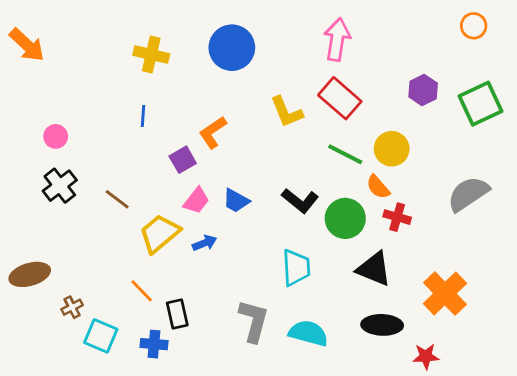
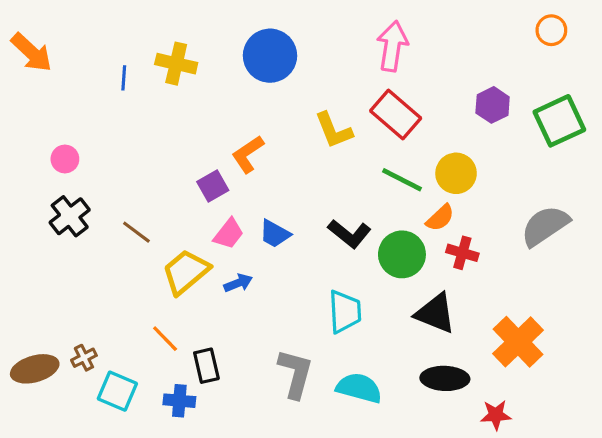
blue line: (143, 116) -> (124, 78), moved
orange semicircle: (378, 187) -> (440, 218), turned -92
brown ellipse: (30, 274) -> (35, 369), moved

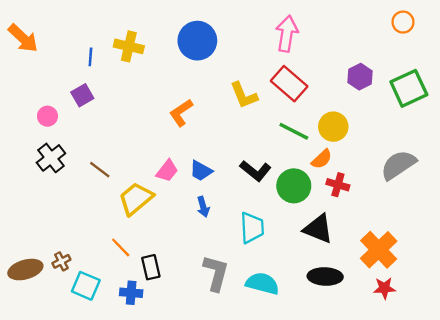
purple square: (213, 186) -> (82, 95), moved
blue arrow: (238, 283) -> (203, 207), moved, turned 96
red star: (496, 415) -> (384, 288), moved

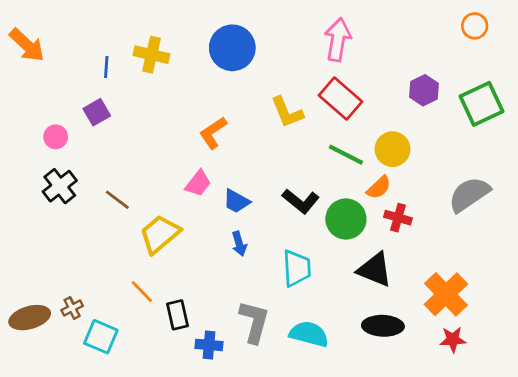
pink trapezoid: (167, 171) -> (198, 183), moved
blue cross: (131, 293) -> (209, 345), moved

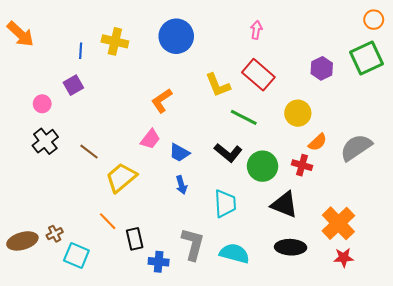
orange circle: (475, 26) -> (374, 20), moved
pink arrow: (338, 40) -> (256, 30), size x0.6
green square: (482, 104) -> (366, 58), moved
green line: (346, 155) -> (244, 117), moved
orange semicircle: (379, 187) -> (318, 142), moved

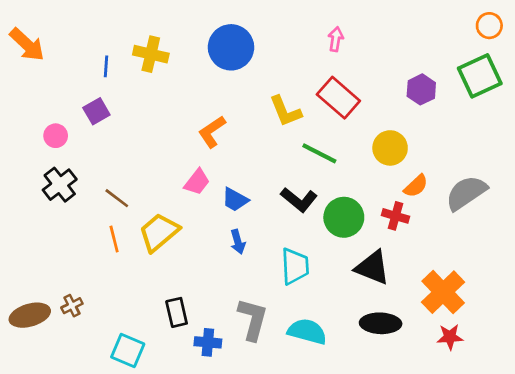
orange line: (108, 221) -> (114, 239), moved, turned 30
cyan square: (76, 256) -> (128, 350), moved

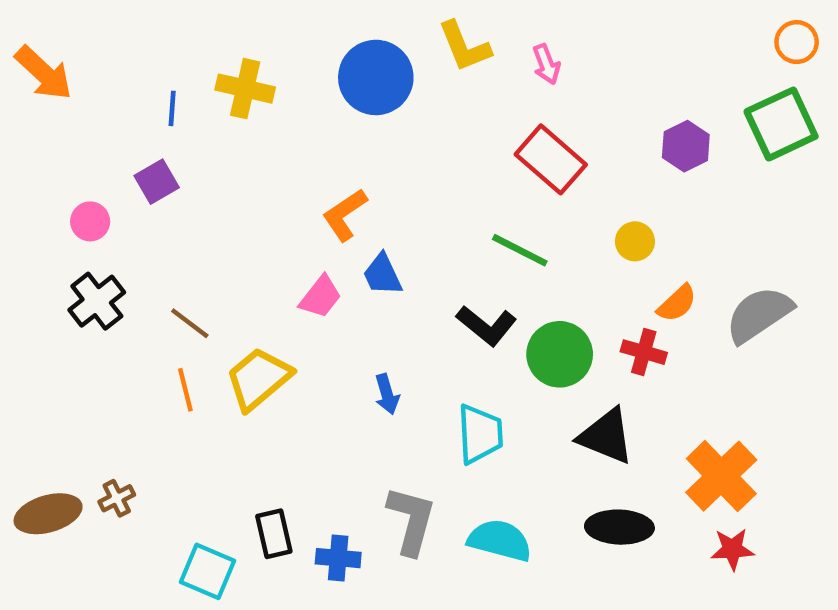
pink arrow: (336, 39) -> (546, 64), turned 150
yellow L-shape: (285, 111) -> (464, 46), moved
yellow circle: (390, 148) -> (635, 241), size x0.7
blue trapezoid: (235, 200) -> (382, 275), moved, turned 36
black rectangle: (177, 312) -> (274, 534), moved

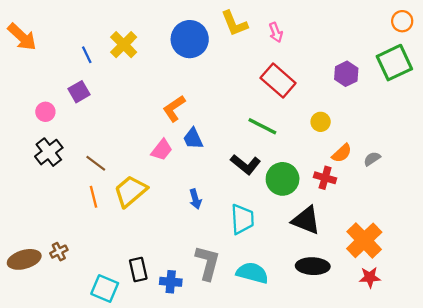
yellow cross: (245, 89) -> (124, 45), turned 32
blue line: (172, 108) -> (87, 55), turned -30
gray semicircle: (759, 314) -> (372, 159), moved, size x0.5

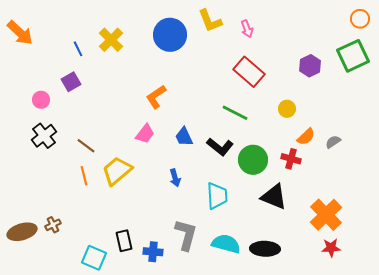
blue trapezoid: (193, 139) -> (184, 137), moved
black ellipse: (313, 266) -> (265, 249), moved

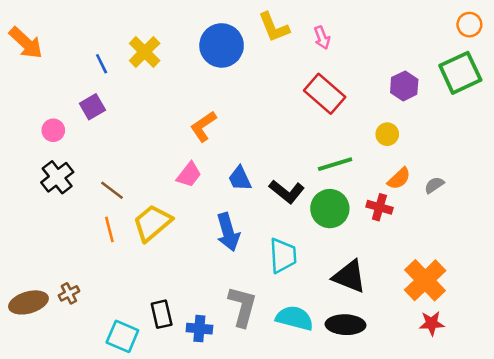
yellow circle: (287, 109) -> (387, 134), moved
green line: (235, 113) -> (335, 164), moved, turned -44
blue arrow: (175, 178) -> (228, 232), size x1.6
black triangle: (274, 197) -> (349, 276), moved

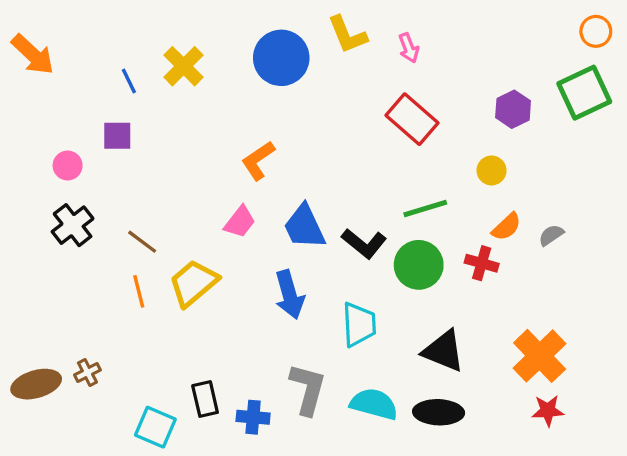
purple square: (92, 107) -> (117, 136), turned 30
blue trapezoid: (240, 179) -> (304, 227), size x1.4

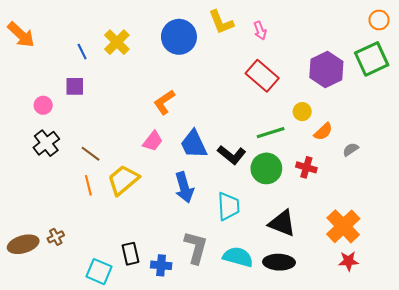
purple hexagon: (513, 109) -> (326, 69), size x1.5
yellow circle: (492, 170) -> (302, 112), moved
orange semicircle: (506, 227) -> (323, 132), moved

